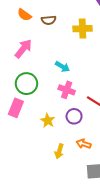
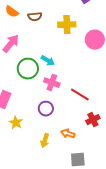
green circle: (26, 84) -> (28, 69), moved
purple circle: (74, 116) -> (46, 109), moved
yellow star: (48, 121) -> (16, 123), moved

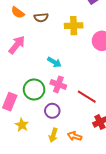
green circle: (28, 69) -> (34, 89), moved
yellow arrow: (45, 141) -> (53, 135), moved

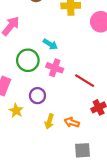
green circle: (34, 89) -> (28, 60), moved
purple circle: (52, 111) -> (37, 96), moved

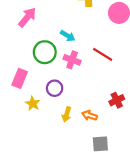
red line: (85, 81) -> (103, 54), moved

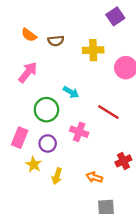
pink cross: (72, 60) -> (79, 132), moved
purple circle: (55, 88) -> (48, 143), moved
yellow arrow: (67, 114) -> (57, 176), moved

